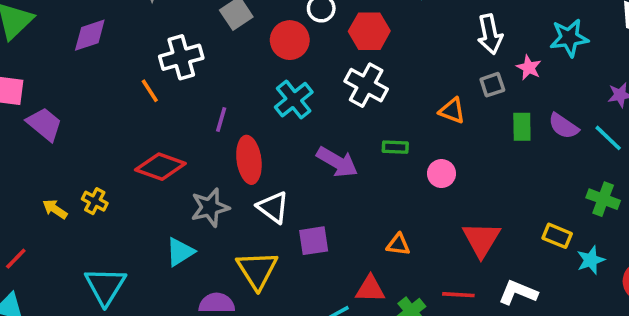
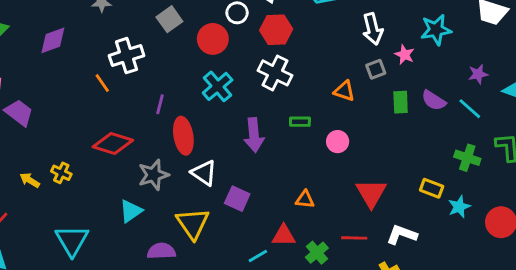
purple arrow: (337, 162) -> (254, 135), turned 56
purple square: (314, 241) -> (237, 199), turned 35

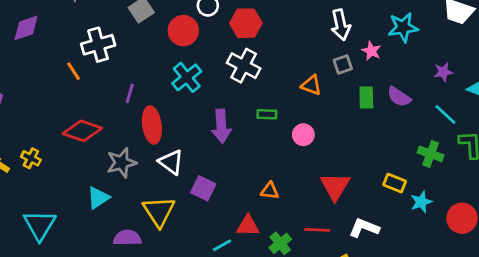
cyan line: (470, 109) -> (445, 114), moved

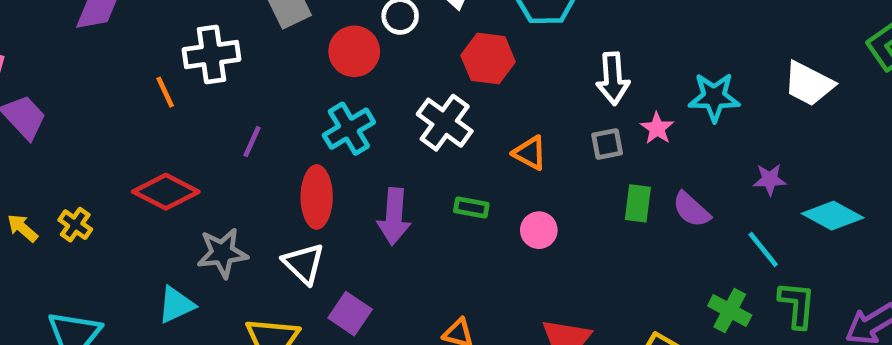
red hexagon: (246, 23) -> (488, 59), moved
orange triangle: (311, 85) -> (530, 153), moved
red ellipse: (152, 125) -> (317, 197), moved
pink circle: (303, 135) -> (539, 230), moved

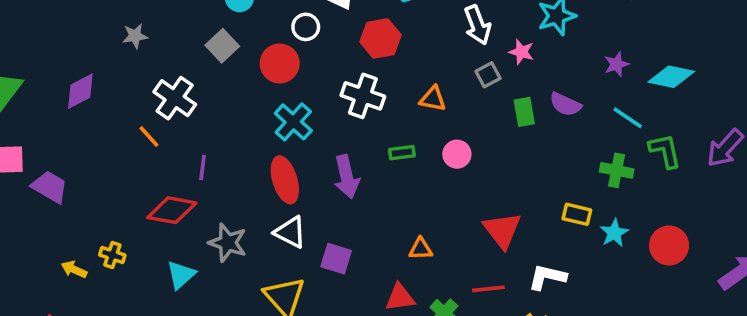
white cross: (211, 55) -> (175, 98), turned -30
purple line: (252, 142) -> (203, 167), moved
gray star: (222, 253) -> (228, 243), turned -30
cyan triangle: (176, 305) -> (181, 275), moved

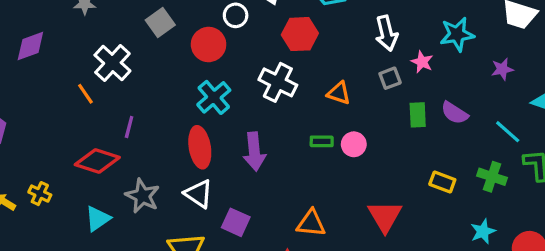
purple star: (616, 64) -> (502, 69), moved
green rectangle: (402, 153) -> (322, 141), moved
yellow rectangle: (577, 214) -> (442, 182), moved
orange triangle: (421, 249) -> (311, 223), size x1.4

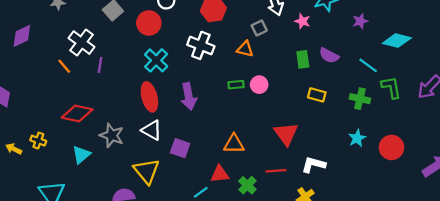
gray square: (390, 78) -> (259, 28), moved
purple line: (129, 127) -> (100, 65), moved
yellow rectangle: (442, 182) -> (317, 95), moved

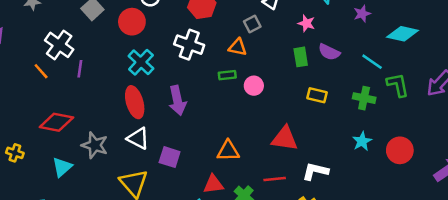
pink star: (302, 21) -> (306, 23), moved
green rectangle: (236, 85) -> (227, 75), moved
red triangle: (286, 134) -> (285, 139), turned -45

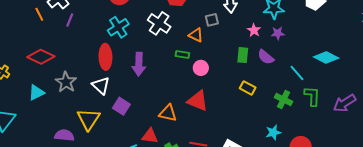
purple star: (362, 14) -> (278, 33), moved
red triangle: (285, 139) -> (198, 101), moved

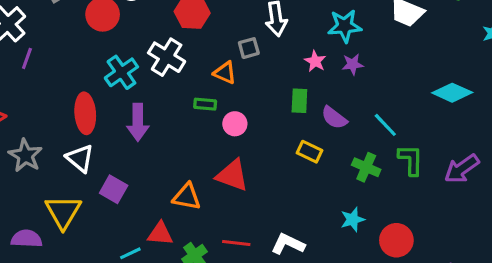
cyan cross: (118, 27) -> (121, 72), moved
purple semicircle: (266, 57) -> (334, 118), moved
cyan diamond: (326, 58) -> (452, 93), moved

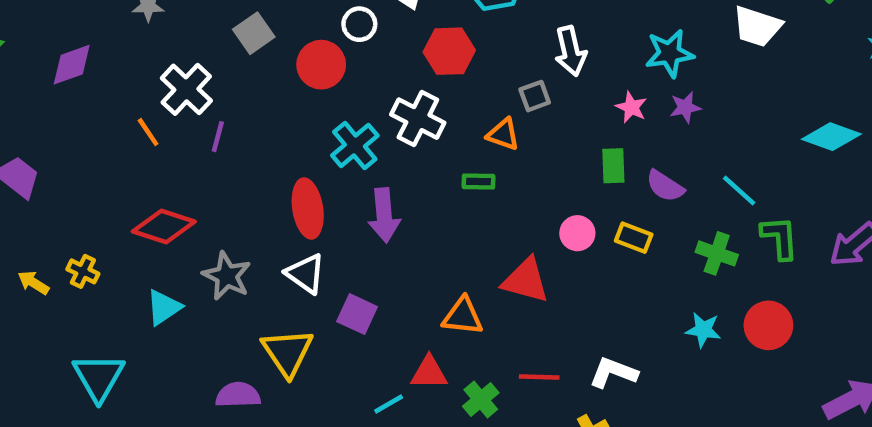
pink circle: (235, 124) -> (577, 233), moved
cyan star: (353, 219) -> (703, 330), turned 30
red circle: (396, 240) -> (768, 325), moved

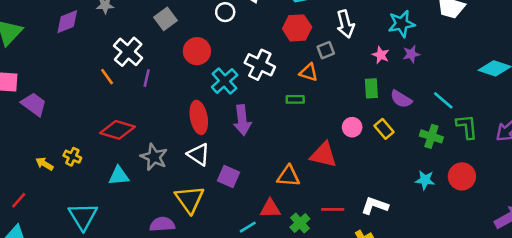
red hexagon: (449, 51) -> (297, 28), moved
purple diamond: (72, 65) -> (67, 22), moved
red circle: (321, 65) -> (197, 51), moved
yellow rectangle: (634, 238) -> (384, 129), turned 30
cyan triangle: (164, 307) -> (119, 176), turned 30

